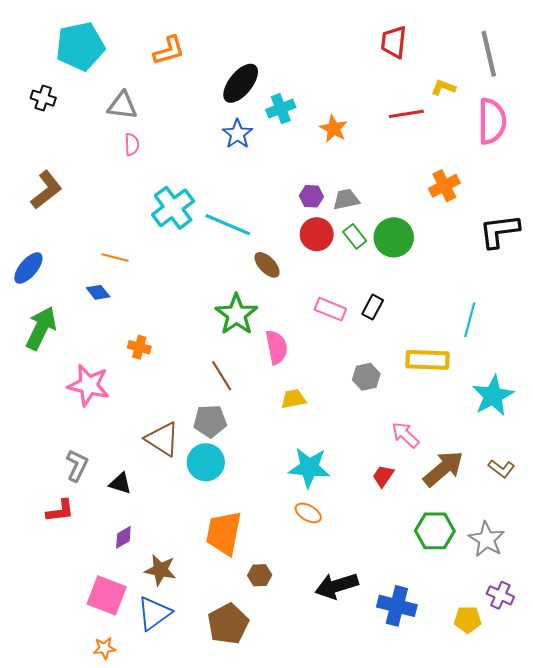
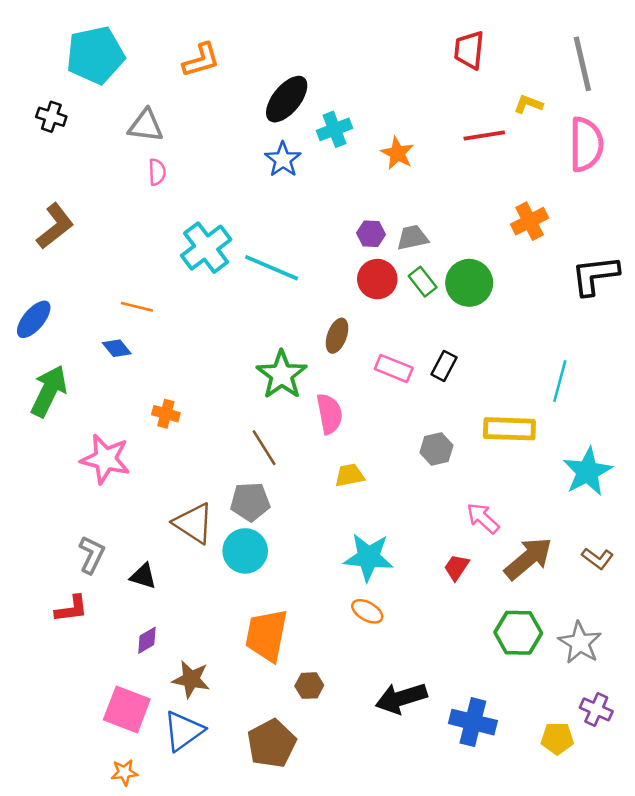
brown ellipse: (267, 265) -> (337, 336), moved, turned 64

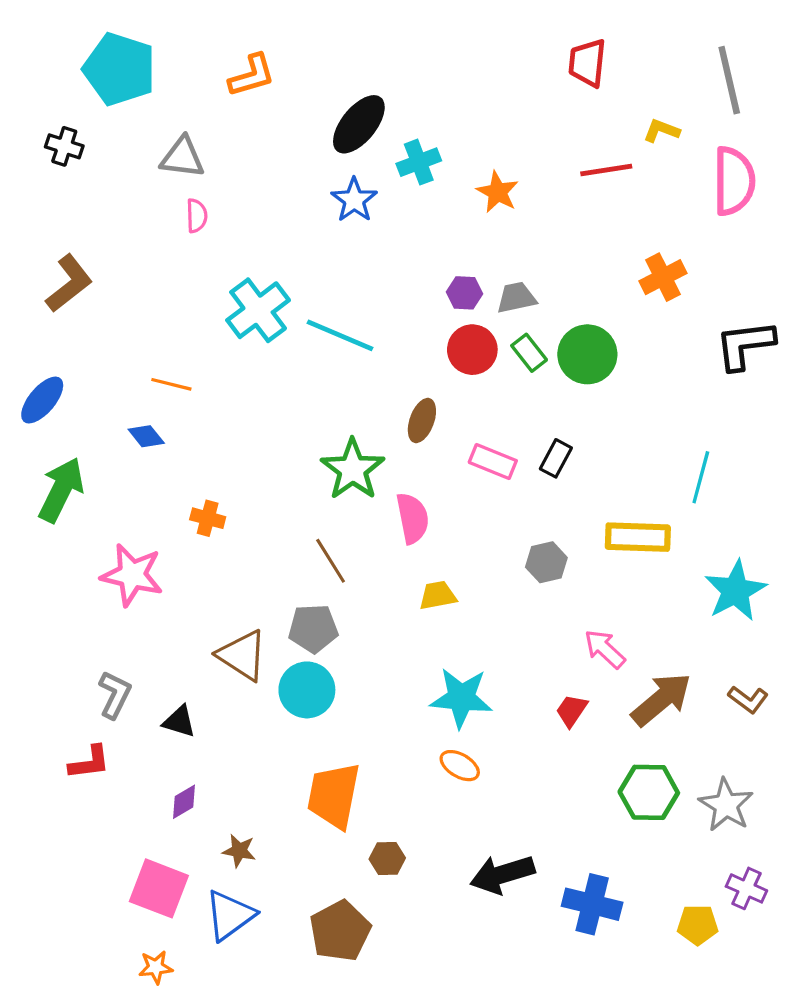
cyan pentagon: (95, 55) -> (119, 69), turned 30
brown star: (191, 679) -> (239, 851), size x0.7

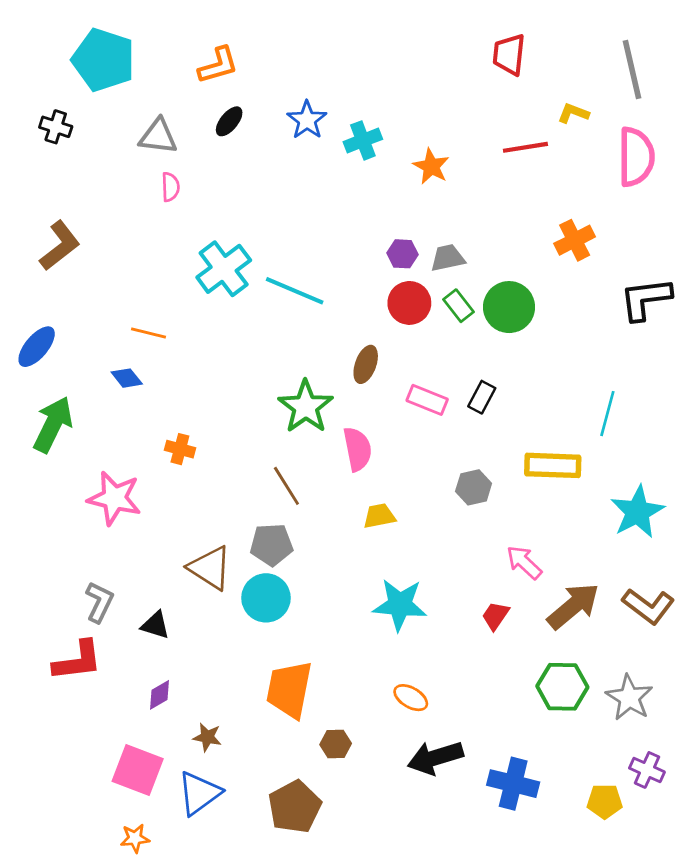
black ellipse: (359, 124) -> (229, 121), moved, size x0.6
blue star: (354, 200) -> (307, 120), moved
brown L-shape: (748, 699) -> (648, 606), size x1.5
red L-shape: (89, 762) -> (78, 661), size x1.4
orange ellipse: (460, 766) -> (411, 698), moved

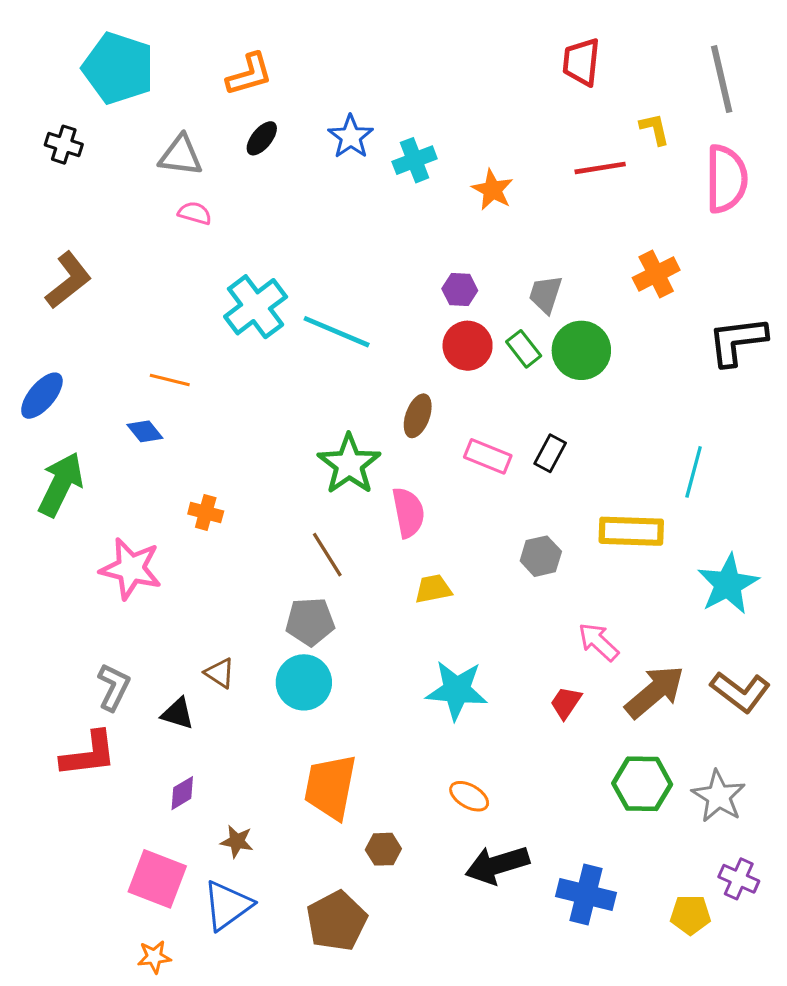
yellow L-shape: (573, 113) -> (655, 129), turned 56
pink semicircle: (170, 187) -> (195, 213), turned -72
gray trapezoid: (448, 258) -> (546, 294), moved, turned -60
brown triangle: (210, 568) -> (220, 673), moved, size x0.6

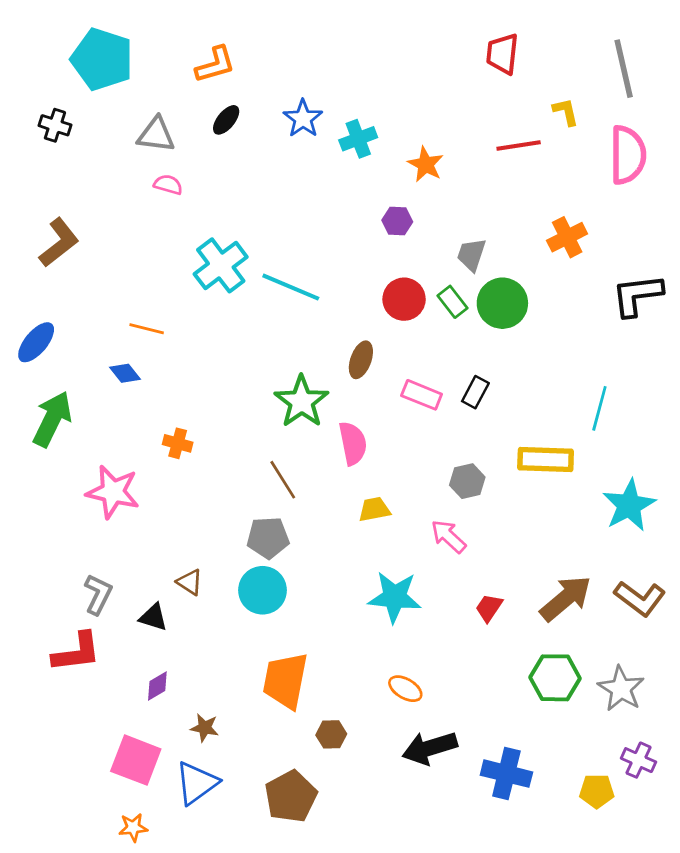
purple hexagon: (460, 290) -> (397, 221), moved
pink arrow: (599, 642) -> (448, 536), moved

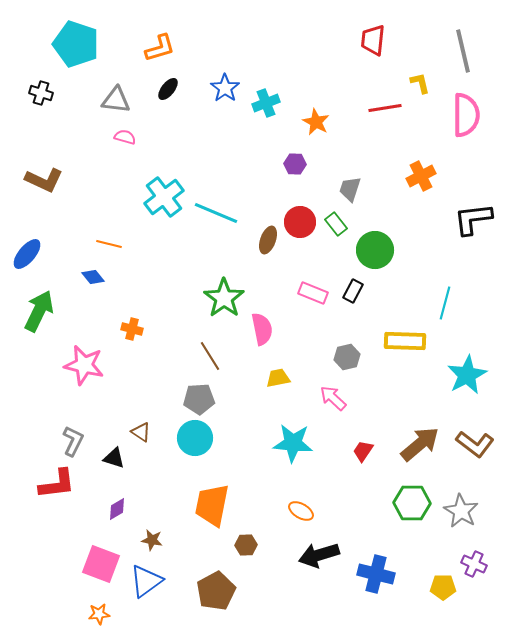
brown L-shape: (59, 243) -> (44, 180), turned 63
green circle: (502, 303) -> (375, 250), moved
brown ellipse: (361, 360) -> (268, 240), moved

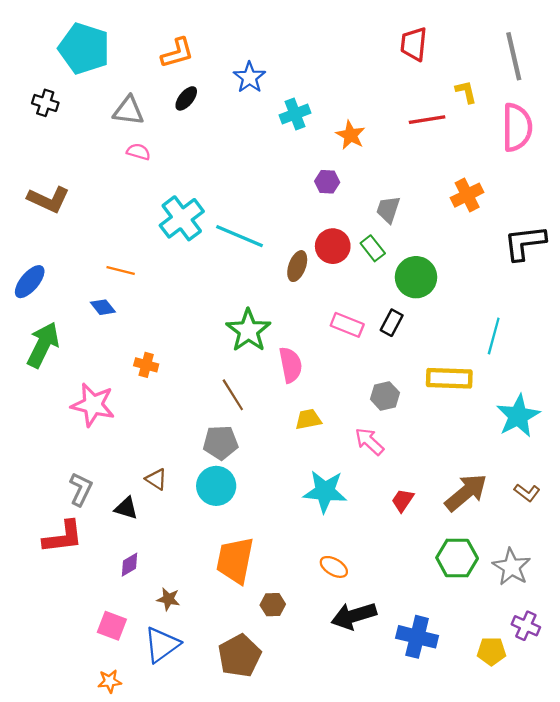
blue star: (225, 88) -> (249, 77), moved
brown L-shape: (475, 444) -> (527, 493), size x0.6
pink square: (101, 564) -> (112, 626), size x0.7

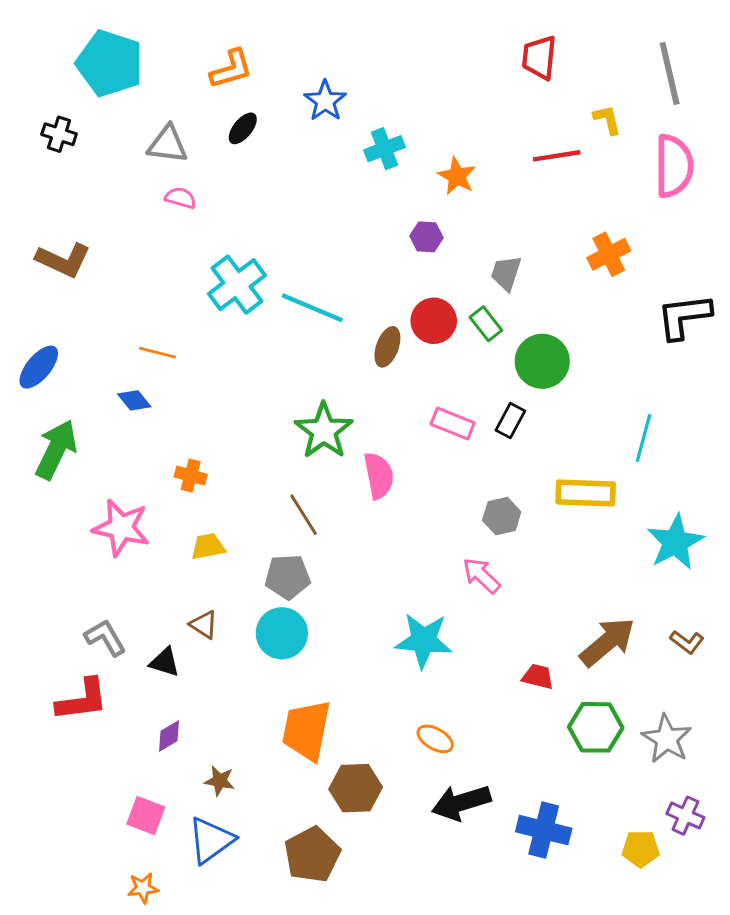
yellow trapezoid: (308, 419) -> (208, 546), moved
gray L-shape: (81, 489) -> (105, 638), turned -56
red trapezoid: (403, 500) -> (538, 677), moved, turned 70
brown hexagon: (273, 605) -> (356, 788), size x1.6

